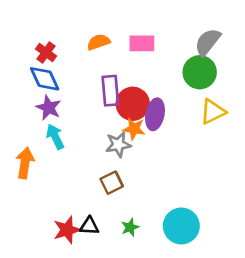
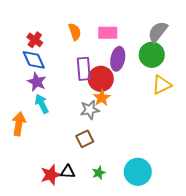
orange semicircle: (99, 42) -> (75, 32), turned 90
purple ellipse: (155, 114) -> (118, 59), moved
orange star: (134, 129) -> (102, 98), turned 30

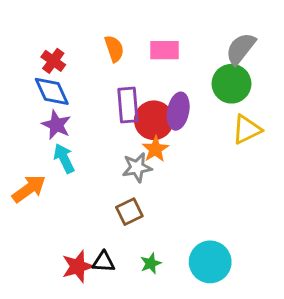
purple ellipse: (118, 59) -> (178, 111), moved
orange arrow: (19, 124) -> (29, 189), turned 45

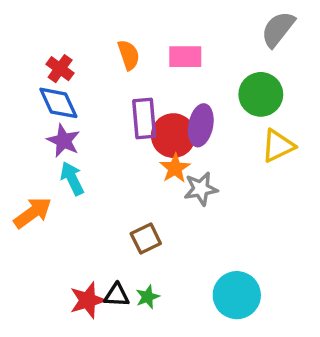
gray semicircle: (241, 49) -> (278, 29), moved
gray star: (137, 167) -> (201, 189), moved
green star: (151, 263) -> (148, 297), moved

